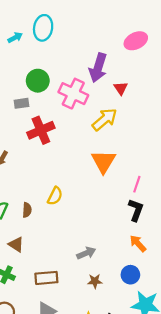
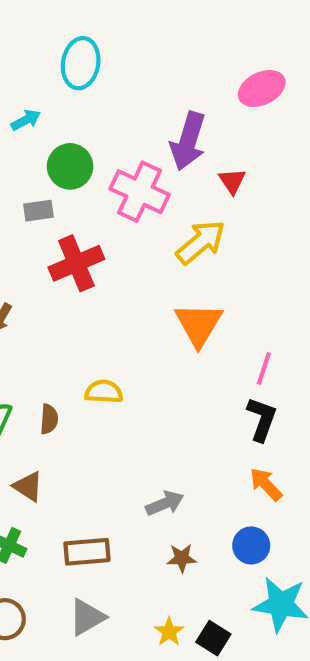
cyan arrow: (15, 38) -> (26, 120), moved
yellow semicircle: (55, 196) -> (104, 392), turned -114

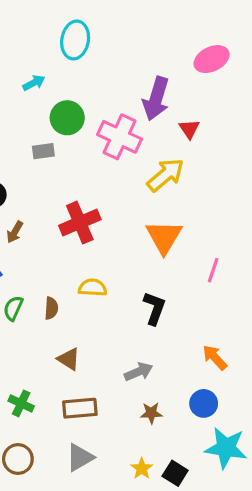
red cross: (76, 263) -> (80, 223), moved
black L-shape: (262, 419) -> (154, 308), moved
brown triangle: (28, 486) -> (69, 359), moved

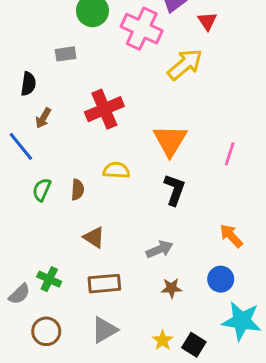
gray rectangle: (43, 151) -> (66, 54), moved
orange triangle: (164, 237) -> (170, 140), moved

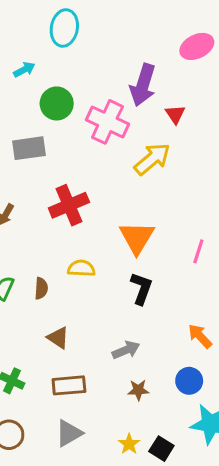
gray rectangle: (66, 54) -> (29, 148), size x1.5

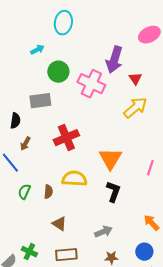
yellow arrow: (152, 159) -> (135, 108), moved
yellow semicircle: (81, 268) -> (74, 179), size x1.4

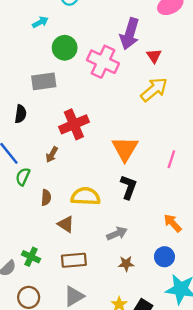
black semicircle: (15, 121) -> (21, 114), moved
brown arrow: (25, 144) -> (52, 155), moved
yellow semicircle: (74, 179) -> (86, 196), moved
green semicircle: (24, 192) -> (23, 177), moved
brown semicircle: (48, 192) -> (46, 198), moved

